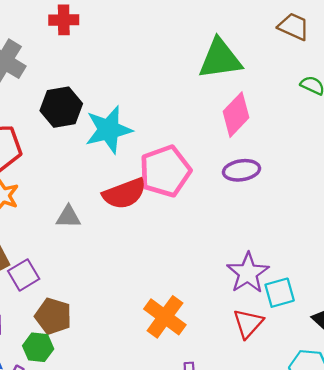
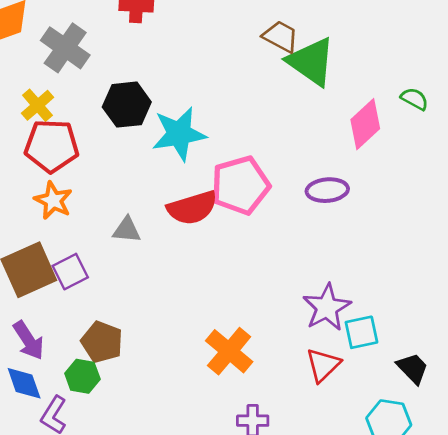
brown trapezoid: (294, 27) -> (281, 37), moved
green triangle: (220, 59) -> (311, 62), turned 39
pink diamond: (236, 115) -> (365, 124), moved
purple square: (24, 275) -> (70, 272), moved

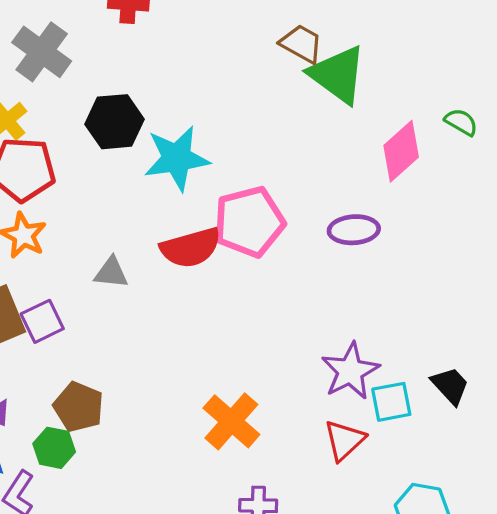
black trapezoid: (413, 368) -> (450, 386), moved

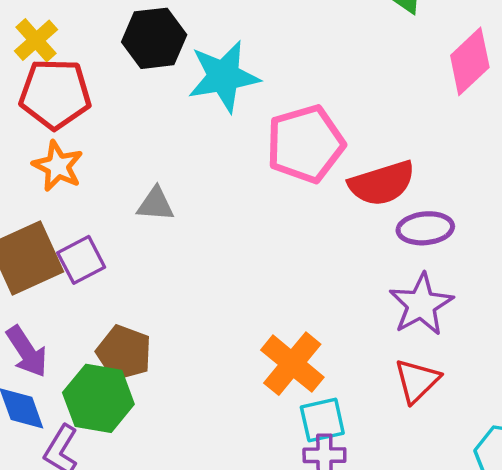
purple ellipse: (354, 230) -> (425, 228), moved
red semicircle: (191, 248) -> (382, 183), moved
cyan square: (391, 402) -> (322, 420), moved
green hexagon: (54, 448) -> (98, 398), size x1.5

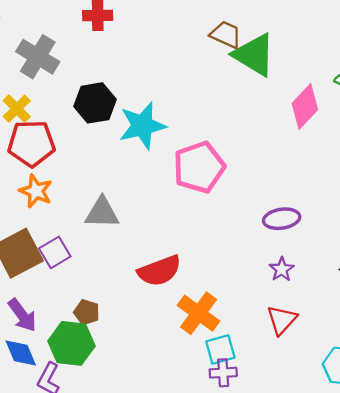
red semicircle: (382, 183) -> (159, 271), moved
gray triangle: (155, 204) -> (102, 213), size x1.4
purple star: (421, 304) -> (282, 269), size x0.6
brown pentagon: (124, 353) -> (87, 312), size x0.7

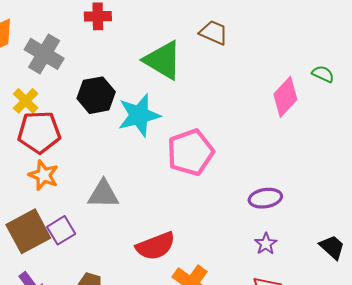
green triangle: (254, 55) -> (163, 60), moved

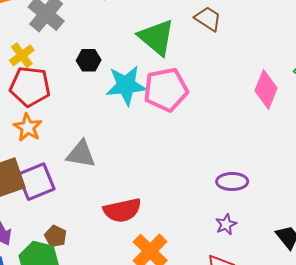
black hexagon: (96, 95) -> (89, 60), size x0.7
pink diamond: (285, 97) -> (266, 89), turned -30
pink pentagon: (190, 152) -> (166, 90), moved
purple square: (61, 230) -> (36, 182), size x1.4

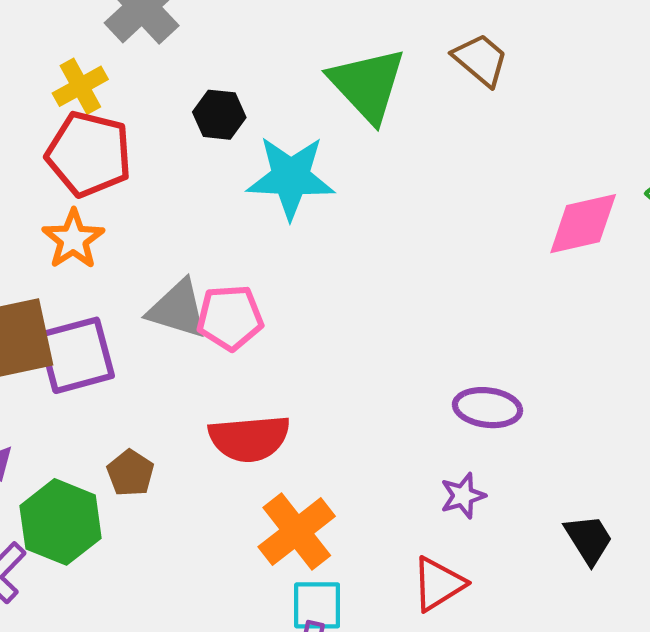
pink diamond: (266, 89) -> (583, 224), turned 48
pink pentagon: (166, 90) -> (230, 318), moved, size x0.7
brown pentagon: (55, 236) -> (130, 473), moved

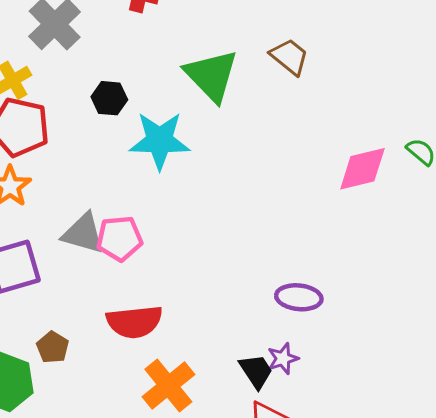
black trapezoid: (589, 539) -> (256, 371), moved

